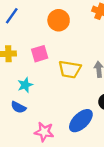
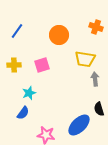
yellow trapezoid: (70, 69) -> (85, 59), moved
blue semicircle: (18, 107) -> (23, 113), turned -80

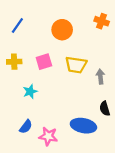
yellow trapezoid: (85, 59) -> (76, 65), moved
blue semicircle: (23, 113) -> (26, 127), moved
blue ellipse: (79, 125) -> (83, 126), turned 55

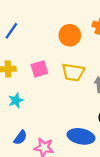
orange circle: (62, 30) -> (70, 35), moved
cyan star: (30, 92) -> (16, 100), moved

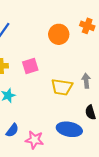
yellow trapezoid: (73, 72) -> (62, 87), moved

